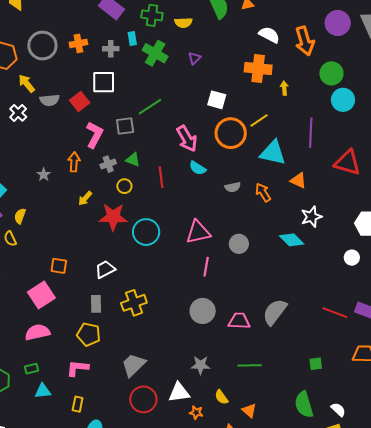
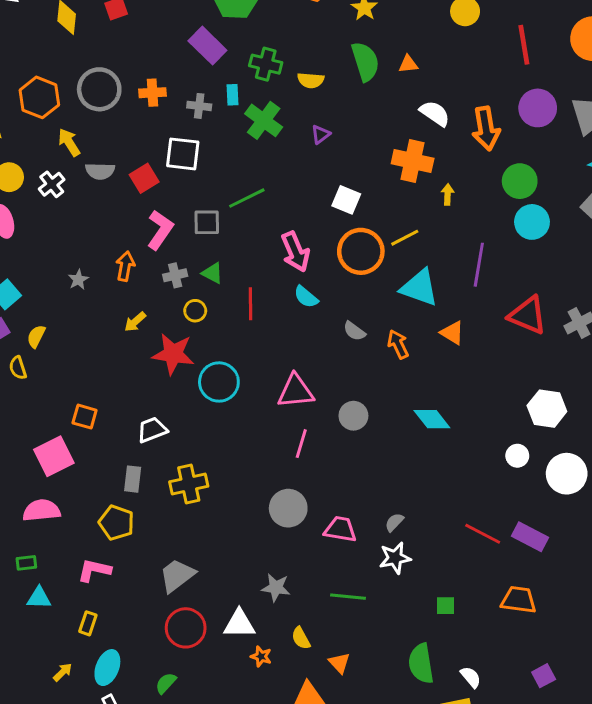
gray semicircle: (233, 187) -> (354, 331), turned 42
white star: (311, 217) -> (395, 558), moved
gray semicircle: (275, 312) -> (394, 522), size x0.5

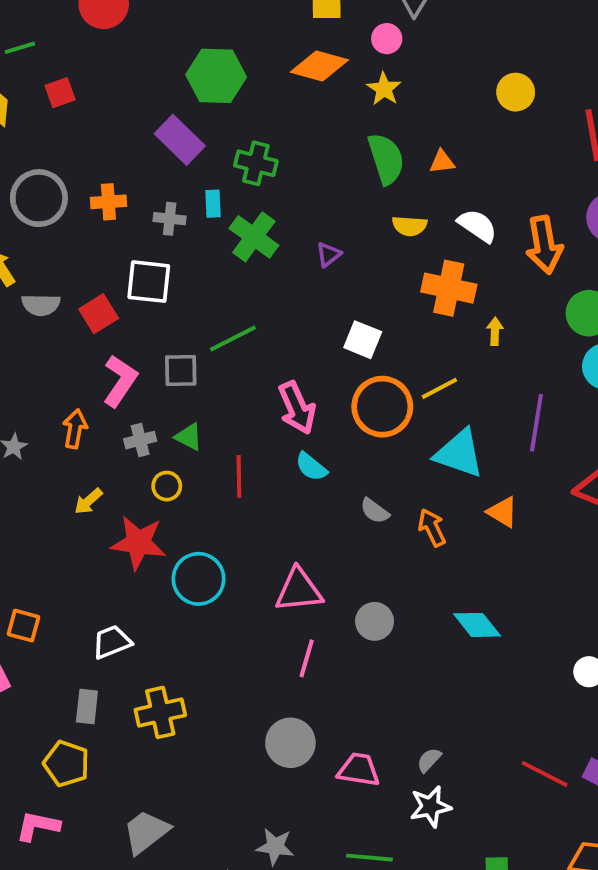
yellow semicircle: (311, 80) -> (410, 226), moved

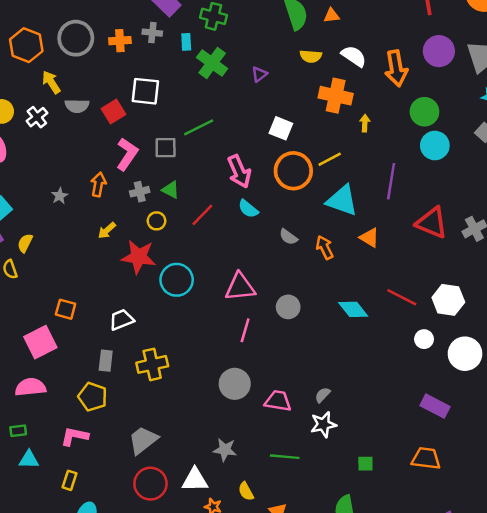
gray cross: (170, 219) -> (152, 33), moved
red line: (239, 476) -> (202, 215), turned 45
red line: (545, 774) -> (402, 297), moved

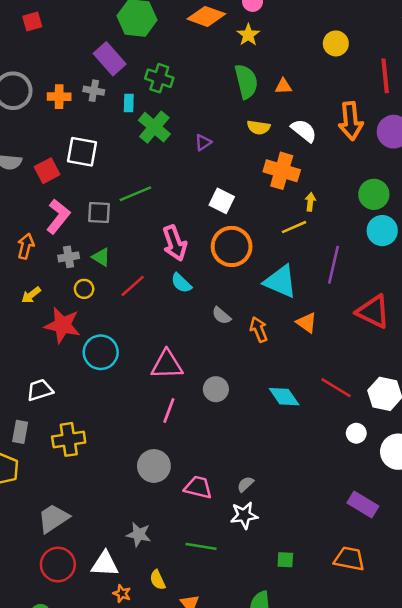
orange arrow: (396, 68) -> (351, 121), moved
yellow line: (330, 159) -> (294, 227), moved

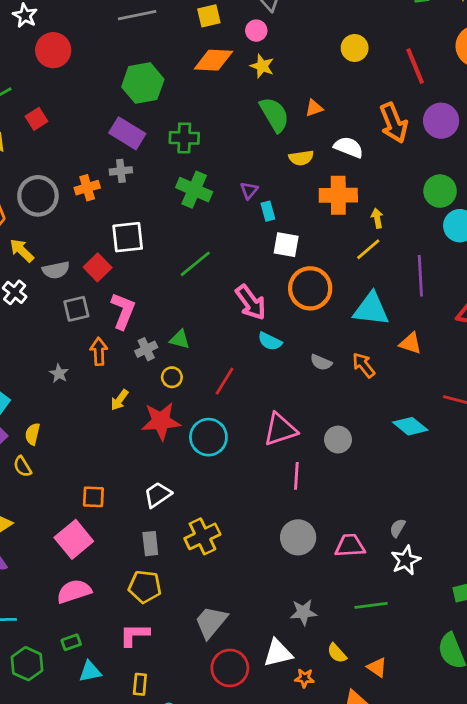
cyan rectangle: (129, 103) -> (268, 211), moved
gray square: (99, 213) -> (76, 309), moved
red line: (133, 286) -> (224, 381), moved

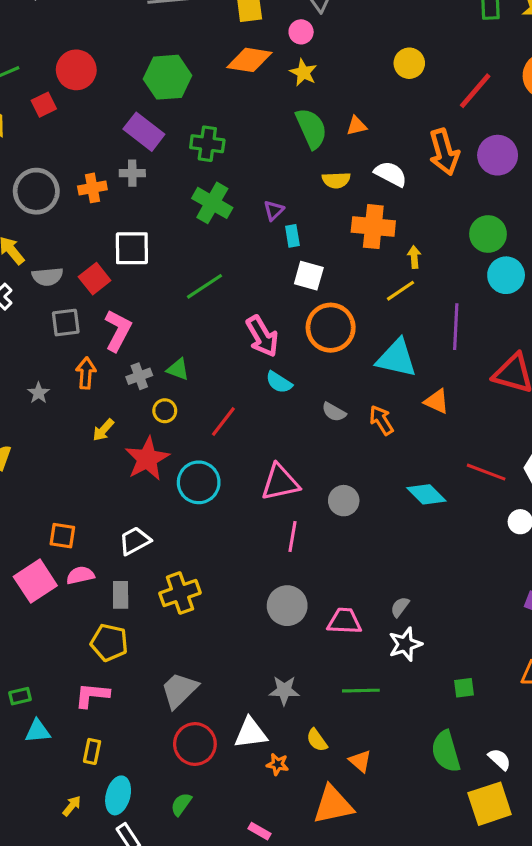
red circle: (53, 50) -> (76, 70), moved
red line: (415, 66) -> (475, 91), turned 57
red star: (161, 421) -> (147, 459), turned -30
pink semicircle: (74, 591) -> (80, 575), moved, size x0.7

